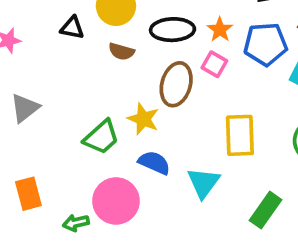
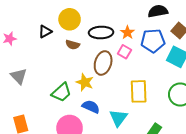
black triangle: (72, 28) -> (45, 31), turned -40
gray triangle: (25, 108) -> (19, 76), turned -36

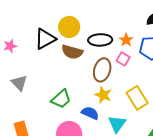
black triangle: (45, 31) -> (45, 39), size x1.6
brown semicircle: (73, 45) -> (72, 52), size x1.5
yellow star: (85, 82) -> (103, 95), moved
yellow rectangle: (139, 91) -> (137, 98), turned -30

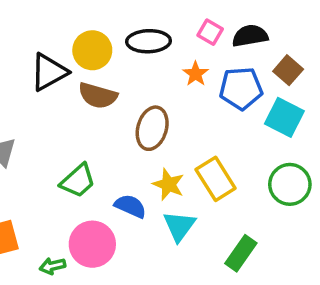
black ellipse: (100, 40) -> (148, 41), moved
pink square: (123, 59) -> (210, 32), moved
yellow star: (103, 95) -> (168, 184), moved

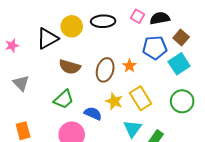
orange star: (196, 74) -> (129, 66), moved
brown semicircle: (98, 96) -> (70, 67), moved
cyan square: (284, 117) -> (179, 64), turned 30
cyan triangle: (179, 226) -> (132, 129), moved

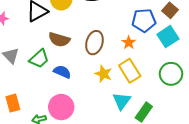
orange star: (129, 66) -> (129, 43), moved
green trapezoid: (64, 99) -> (39, 59), moved
blue semicircle: (93, 113) -> (62, 72), moved

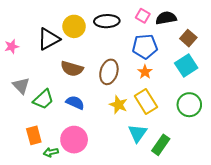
blue pentagon: (144, 20) -> (145, 46), moved
green trapezoid: (39, 59) -> (43, 99), moved
orange rectangle: (13, 103) -> (34, 135), moved

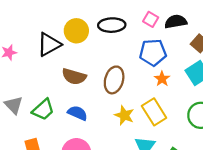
orange star: (145, 72) -> (162, 79), moved
gray triangle: (21, 86) -> (14, 105), moved

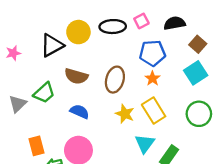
pink square: (151, 19) -> (141, 21), moved, turned 32
orange star: (162, 79) -> (152, 78), moved
gray triangle: (14, 105) -> (18, 104), turned 30
green trapezoid: (43, 110) -> (44, 93), moved

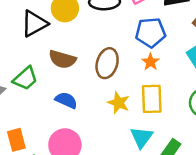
yellow rectangle: (154, 110) -> (152, 99), turned 30

